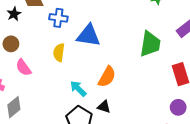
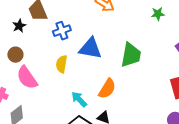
blue cross: (58, 18) -> (62, 31), turned -30
green trapezoid: (150, 44) -> (131, 55), moved
pink semicircle: (23, 68) -> (27, 78), size x1.4

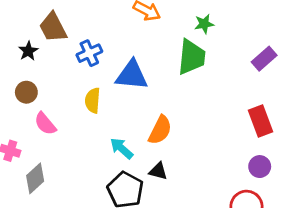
green star: (158, 14) -> (204, 24), moved
green trapezoid: (131, 55) -> (192, 57), moved
pink semicircle: (27, 78) -> (45, 124), size x0.7

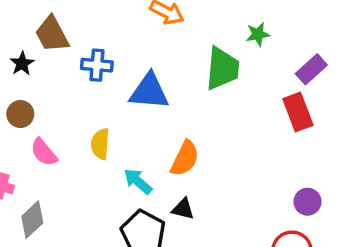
green star: (204, 24) -> (258, 34), moved
blue cross: (89, 53) -> (97, 65), turned 30
yellow semicircle: (93, 100) -> (100, 144), moved
red rectangle: (260, 121) -> (298, 112), moved

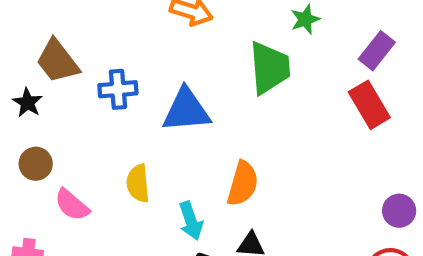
cyan arrow: (138, 181) -> (191, 221), turned -140

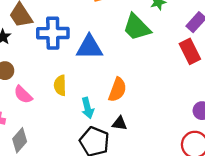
green trapezoid: (270, 68) -> (137, 27), turned 136
blue cross: (118, 89) -> (53, 33), size x1.5

